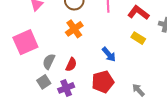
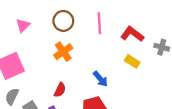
gray semicircle: (49, 61) -> (12, 96), moved

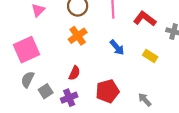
yellow rectangle: (132, 61) -> (150, 56), moved
blue arrow: (100, 79) -> (117, 47), moved

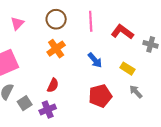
red pentagon: (107, 91) -> (100, 96), moved
gray arrow: (145, 100) -> (136, 92), moved

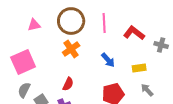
brown circle: (56, 19) -> (71, 21), size x1.4
pink triangle: (17, 23) -> (34, 25), turned 32
yellow rectangle: (127, 69) -> (139, 68), turned -40

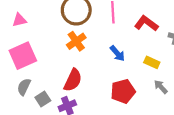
pink triangle: (34, 25) -> (19, 20), moved
yellow rectangle: (139, 68) -> (152, 62), turned 32
red semicircle: (68, 84) -> (73, 80), size x1.5

